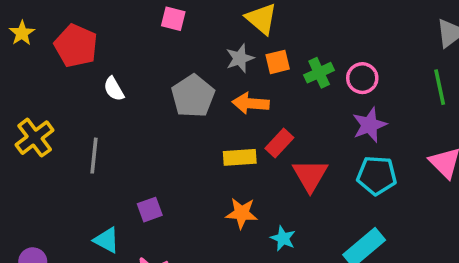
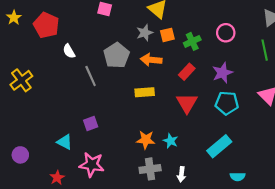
pink circle: (362, 78) -> (226, 33), moved
red rectangle: (279, 143) -> (187, 72), moved
gray line: (94, 156) -> (91, 76), moved, turned -30
orange star: (242, 213) -> (146, 140), moved

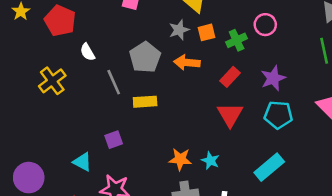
pink circle: (226, 33) -> (265, 25), moved
yellow cross: (21, 80) -> (52, 81), moved
yellow rectangle: (145, 92) -> (145, 102), moved
purple circle: (20, 155) -> (29, 178), size x1.5

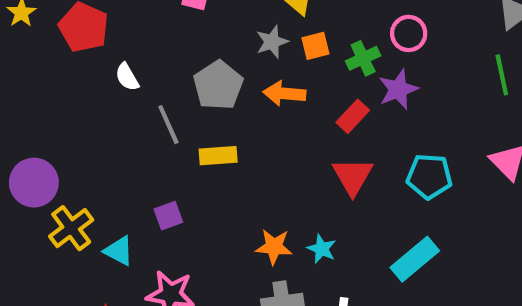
purple star: (273, 78) -> (398, 89), moved
yellow cross: (52, 81) -> (71, 228), moved
purple circle: (29, 178) -> (34, 183), moved

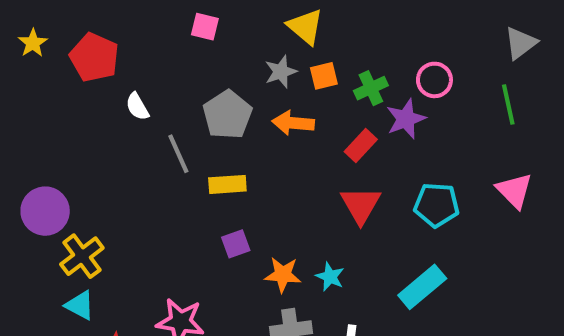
pink circle: (409, 33) -> (434, 80), moved
purple square: (168, 216) -> (236, 244), moved
cyan triangle: (119, 251) -> (80, 305), moved

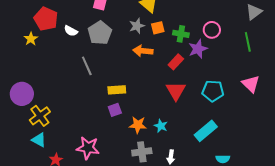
yellow star: (33, 43) -> (31, 39), moved
green cross: (371, 88) -> (181, 34), turned 35
white semicircle: (137, 107) -> (71, 31), moved, turned -32
gray pentagon: (227, 115) -> (100, 33), moved
yellow rectangle: (227, 184) -> (117, 90), moved

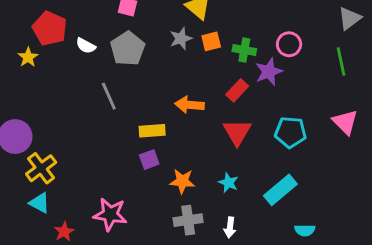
orange arrow: (143, 51) -> (190, 105), moved
cyan star: (161, 126) -> (228, 183), moved

